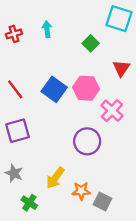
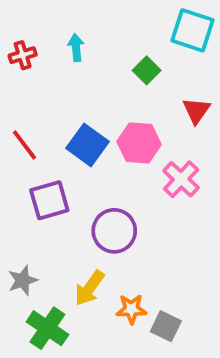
purple square: (18, 131) -> (49, 200), moved
purple circle: (87, 141) -> (114, 231), moved
gray star: (14, 173) -> (23, 280), turned 30
green cross: (29, 203) -> (47, 328), size x1.5

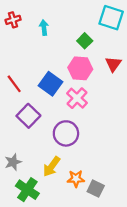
red cross: (23, 55) -> (13, 20), moved
pink hexagon: (139, 143) -> (80, 68), moved
pink cross: (181, 179) -> (77, 98), moved
purple square: (49, 200) -> (28, 116), turned -30

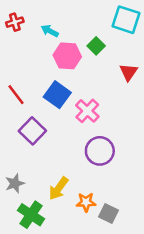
cyan arrow: (44, 28) -> (50, 31), turned -56
pink hexagon: (80, 68) -> (67, 56), moved
purple circle: (66, 133) -> (100, 151), moved

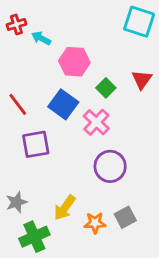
cyan arrow: (50, 31) -> (41, 38), moved
green square: (96, 46) -> (106, 88), moved
purple square: (32, 131) -> (36, 144), turned 36
gray square: (109, 213) -> (125, 217), moved, turned 36
green cross: (31, 215) -> (34, 237), turned 32

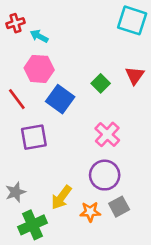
pink hexagon: (74, 62) -> (39, 69), moved
pink cross: (96, 122) -> (107, 134), moved
purple circle: (110, 166) -> (105, 175), moved

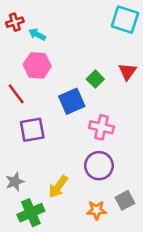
blue square: (60, 99) -> (72, 101), moved, turned 30
pink cross: (107, 134) -> (101, 127), turned -30
gray square: (119, 207) -> (125, 200), moved
orange star: (90, 212) -> (97, 210), moved

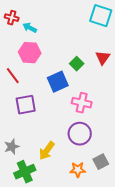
red cross: (15, 22) -> (12, 18), turned 32

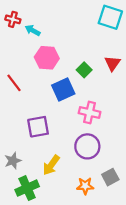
pink hexagon: (30, 53) -> (47, 58), moved
purple square: (26, 105) -> (38, 127), moved

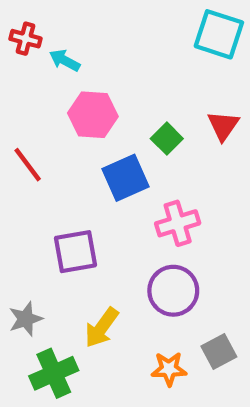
pink cross: (90, 112) -> (178, 223), turned -30

